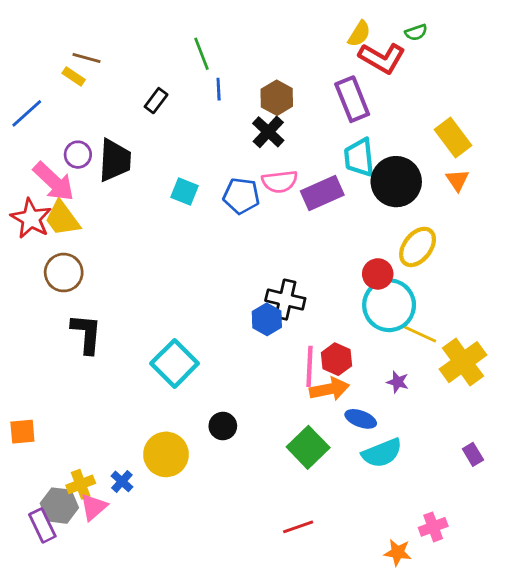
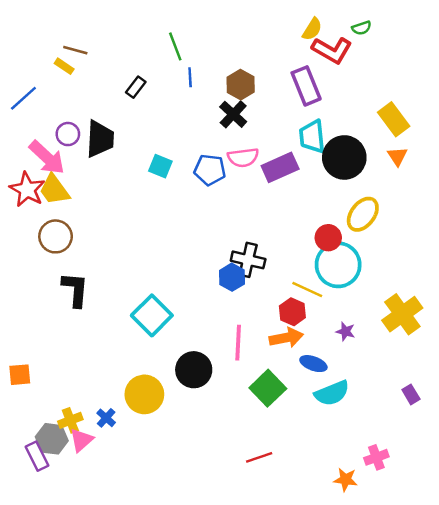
yellow line: (419, 334) -> (307, 290), moved
pink line: (310, 366) -> (238, 343), moved
black circle: (223, 426) -> (194, 370), size x1.5

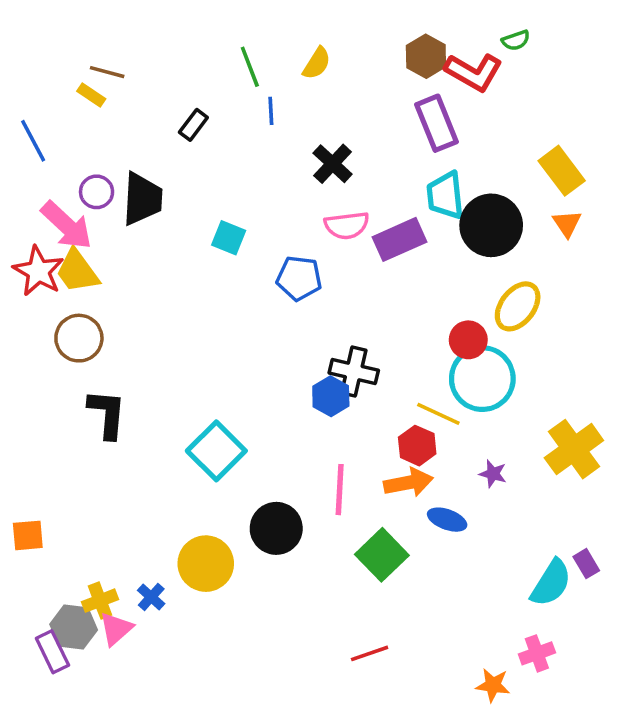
yellow semicircle: (312, 29) -> (317, 63), moved
brown hexagon: (241, 85) -> (426, 56), moved
blue line: (23, 98) -> (33, 141), turned -76
blue pentagon: (210, 170) -> (299, 278), moved
cyan semicircle: (332, 393) -> (551, 583), moved, turned -36

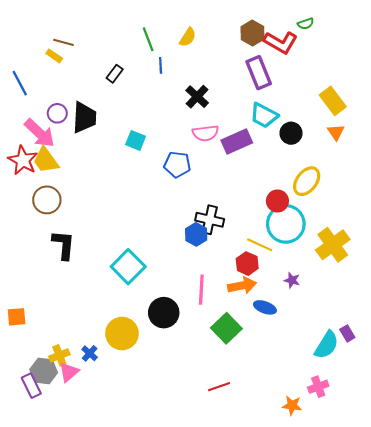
cyan trapezoid: (445, 195) -> (264, 115), turned -56
black circle: (491, 225) -> (291, 133), size x0.6
yellow cross: (574, 449) -> (333, 245), moved

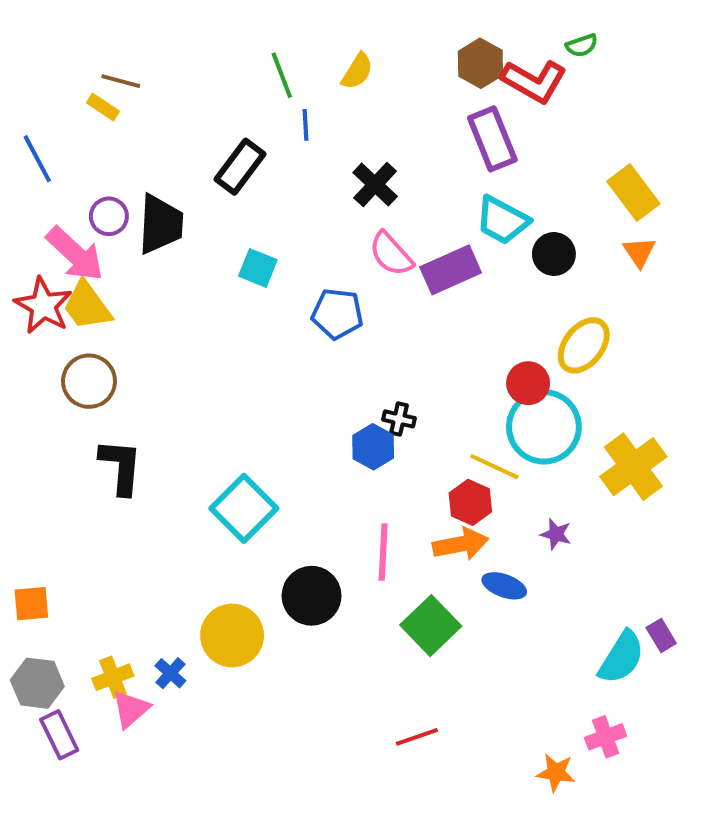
black rectangle: (115, 74) -> (240, 167), moved, size x1.5
pink semicircle: (205, 133) -> (391, 254), turned 55
black cross: (210, 220) -> (399, 419), size x0.6
gray hexagon: (44, 371) -> (37, 683), moved

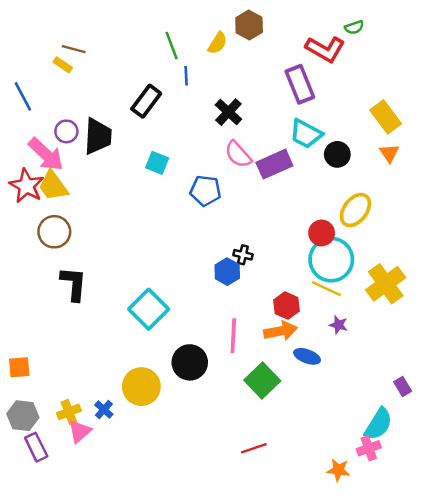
brown hexagon: (480, 63) -> (249, 25), moved
yellow line: (494, 467) -> (326, 289), moved
cyan semicircle: (621, 657) -> (378, 424), moved

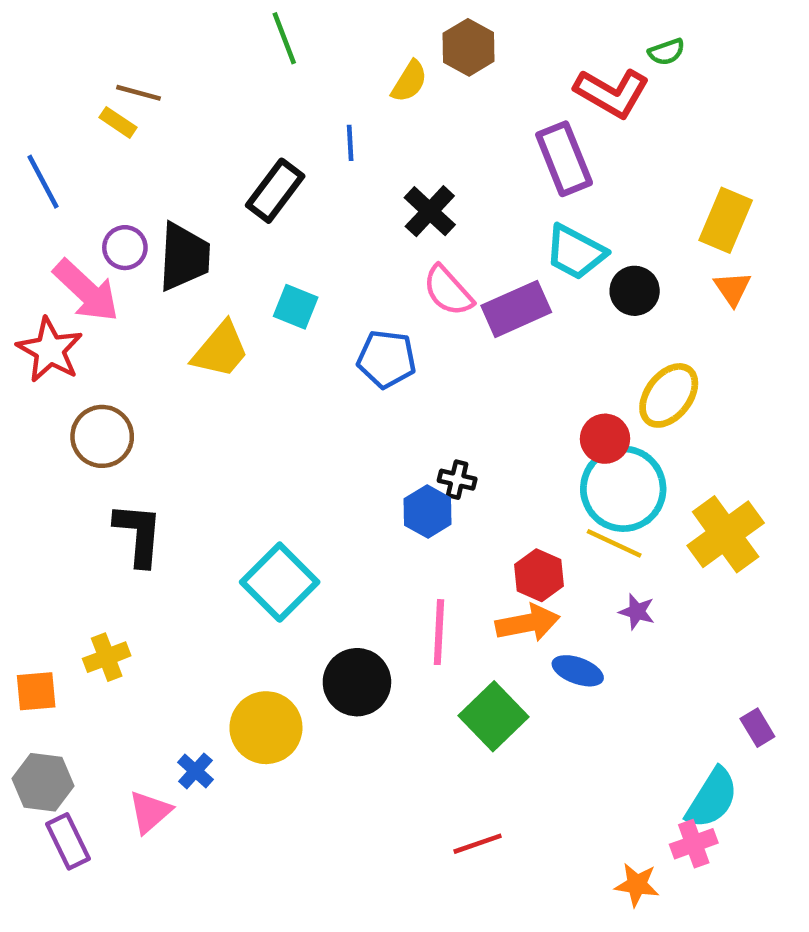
green line: (172, 46) -> (284, 38), moved
yellow rectangle: (386, 117) -> (726, 220), turned 60
yellow trapezoid: (53, 186) -> (220, 350), moved, turned -104
yellow cross: (69, 412) -> (107, 657), moved

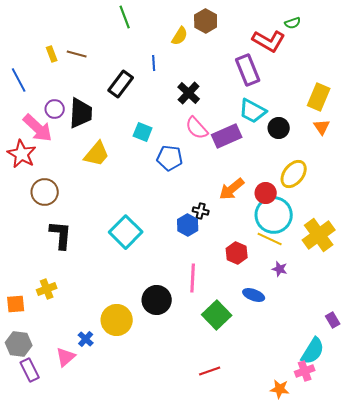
brown line: (139, 93) -> (77, 54), moved
yellow rectangle: (118, 122) -> (52, 54), turned 35
cyan square: (296, 307) -> (143, 132), moved
cyan square: (280, 582) -> (126, 232), moved
orange arrow: (528, 623) -> (232, 189), moved, turned 152

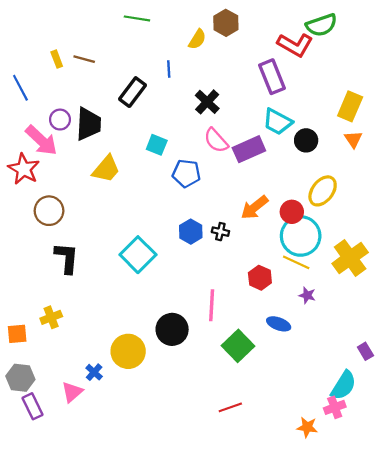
green line: (125, 17) -> (137, 18), turned -60
green semicircle: (293, 23) -> (321, 25), size x1.8
blue hexagon: (188, 225) -> (191, 232), moved

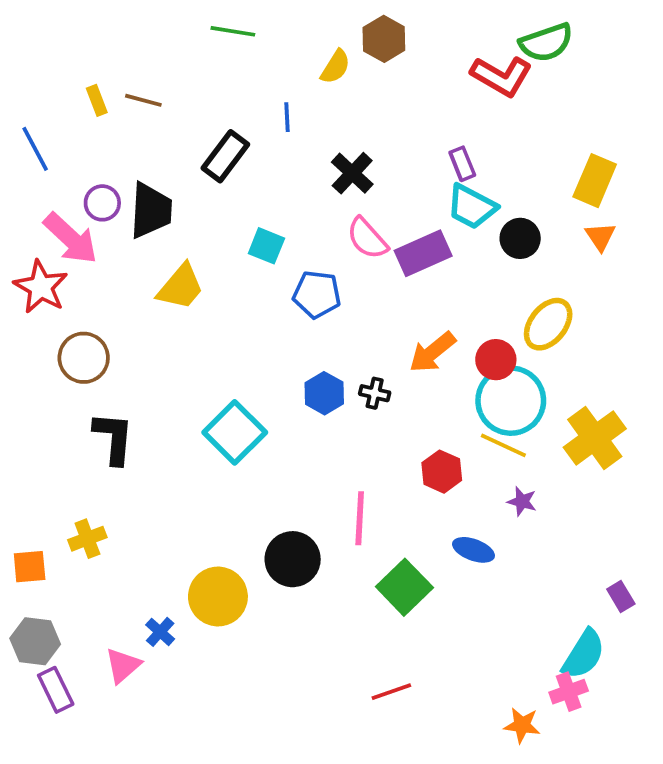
purple rectangle: (272, 77) -> (462, 164), moved, size x0.6

